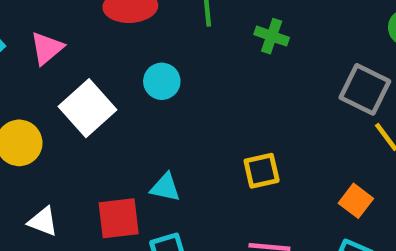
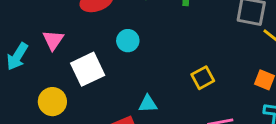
white square: (88, 108) -> (88, 69), turned 32

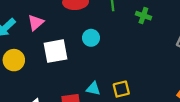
yellow square: (203, 78) -> (121, 89), moved
yellow circle: (52, 102) -> (14, 60), moved

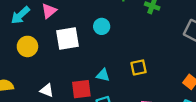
yellow square: (121, 89) -> (139, 68), moved

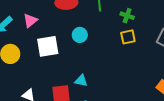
yellow square: (139, 68) -> (128, 37), moved

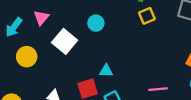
white square: (48, 46) -> (65, 41), turned -30

